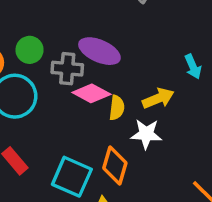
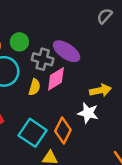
pink diamond: (91, 93) -> (56, 79), turned -70
yellow semicircle: (117, 108) -> (34, 87), moved

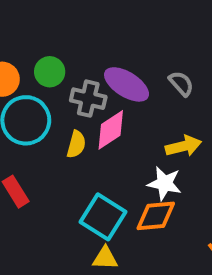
gray semicircle: (105, 16) -> (181, 83), moved, turned 98
orange diamond: (63, 130) -> (156, 216), moved, turned 60
cyan square: (33, 133) -> (103, 217), moved

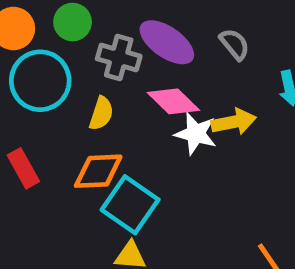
pink diamond: (111, 130) -> (173, 101), moved, turned 75
white star: (164, 183) -> (196, 134), moved
orange diamond: (156, 216) -> (98, 171), moved

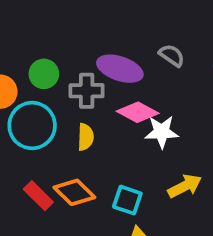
yellow arrow: (234, 122) -> (185, 186), moved
orange diamond: (98, 171) -> (74, 192), moved, turned 63
cyan square: (130, 205) -> (127, 200), size x0.7

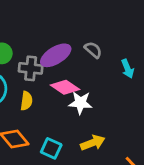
purple ellipse: (120, 69) -> (56, 55), turned -56

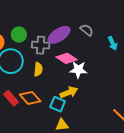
yellow arrow: (93, 143) -> (69, 92), moved

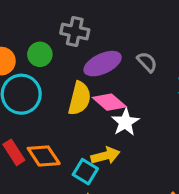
gray cross: (41, 45) -> (75, 31), moved
yellow semicircle: (38, 69) -> (79, 98), moved, size x1.5
white star: (78, 70) -> (125, 122), turned 30

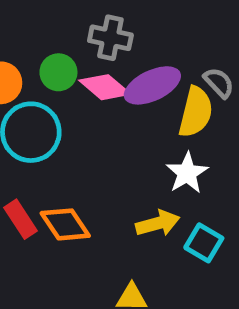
yellow semicircle: (79, 98) -> (196, 112), moved
pink diamond: (109, 102) -> (105, 87), moved
cyan square: (85, 172) -> (204, 243), moved

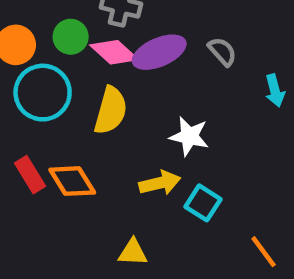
yellow semicircle: (196, 112) -> (111, 110), moved
white star: (187, 173) -> (189, 136), turned -30

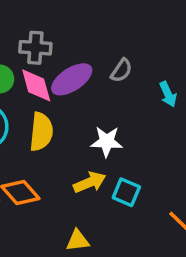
pink diamond: (114, 52) -> (36, 85), turned 42
gray semicircle: (222, 52) -> (121, 70), turned 85

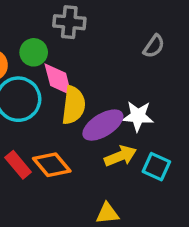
purple ellipse: (72, 79) -> (103, 125), moved
pink diamond: (36, 85) -> (58, 79), moved

